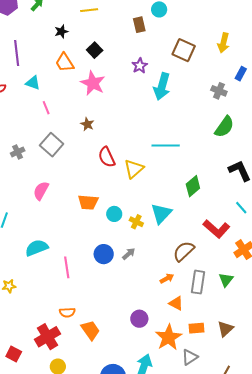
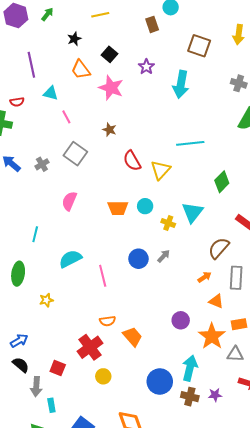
purple star: (140, 66) -> (146, 67), moved
cyan circle: (114, 214) -> (145, 206), moved
gray triangle: (190, 357) -> (235, 354), turned 42

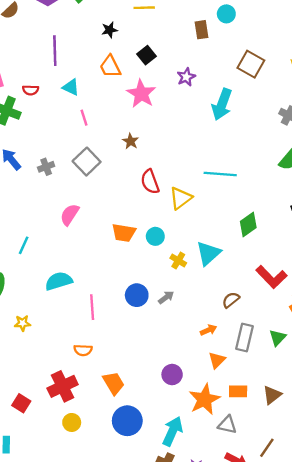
brown semicircle: (219, 248) -> (231, 300), size x0.7
orange triangle: (216, 301) -> (217, 360), turned 42
orange semicircle: (108, 321) -> (83, 350), moved
blue circle: (160, 381) -> (127, 421), moved

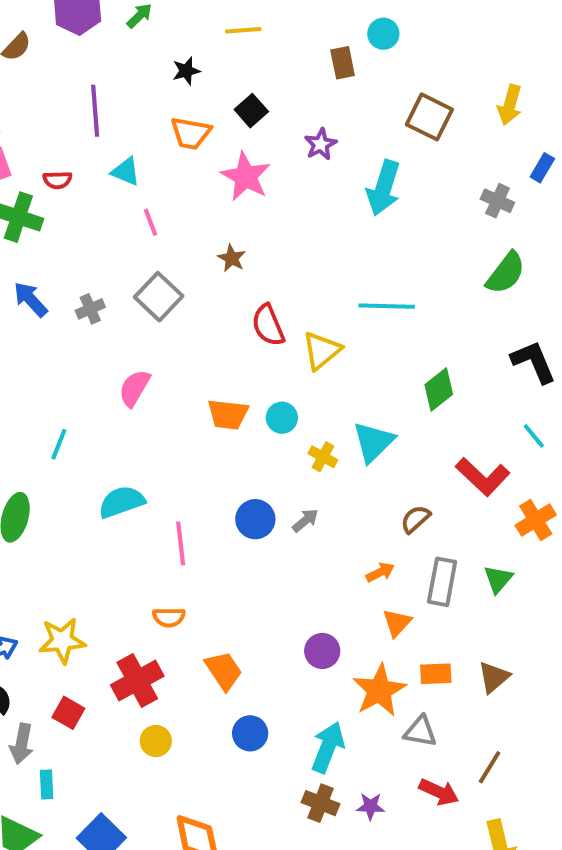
orange trapezoid: (110, 67) -> (191, 133), turned -50
yellow star: (22, 323) -> (62, 641), moved, size x1.6
blue circle: (127, 421) -> (250, 733), size x0.7

